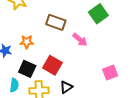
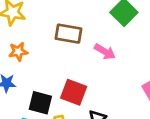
orange star: (27, 42) -> (18, 52), moved

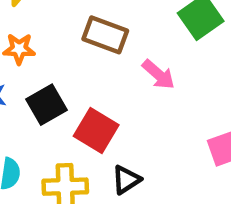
black square: (40, 103) -> (46, 105), moved, turned 35

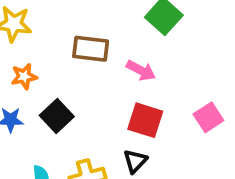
red square: (96, 131) -> (145, 120), moved

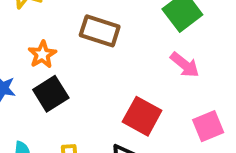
pink arrow: (141, 70) -> (185, 65), moved
orange star: (24, 76) -> (42, 54), moved, turned -30

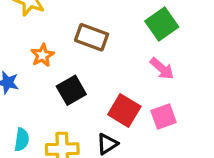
black square: (51, 94) -> (71, 90), moved
pink square: (208, 126) -> (164, 116), moved

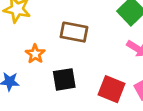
black square: (71, 90) -> (64, 79), turned 30

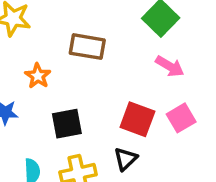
black square: (64, 79) -> (67, 124), moved

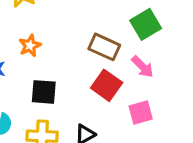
brown rectangle: (87, 47) -> (104, 47), moved
red square: (137, 119) -> (107, 85), moved

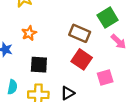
pink arrow: (143, 67) -> (118, 42), moved

